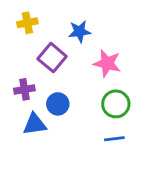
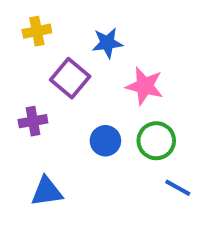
blue circle: (58, 104) -> (105, 141), moved
blue triangle: (35, 124) -> (47, 192), moved
blue line: (114, 139) -> (178, 188), moved, turned 36

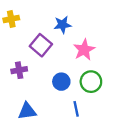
yellow cross: (37, 31) -> (11, 19), moved
pink star: (145, 86) -> (84, 50), turned 30
blue line: (178, 188) -> (76, 109), moved, turned 49

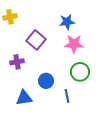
blue star: (62, 25) -> (67, 22), moved
pink star: (84, 50) -> (74, 44), turned 30
blue circle: (61, 82) -> (46, 81), moved

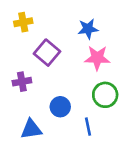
yellow cross: (10, 17) -> (23, 22), moved

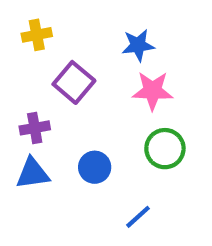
blue line: (88, 127) -> (138, 217), moved, turned 60
blue triangle: (31, 129) -> (33, 173), moved

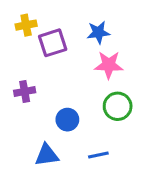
purple square: (74, 82) -> (53, 43), moved, turned 32
blue triangle: (33, 173) -> (47, 155), moved
blue line: (138, 217) -> (98, 155), turned 30

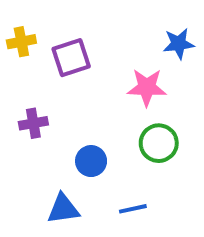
yellow cross: (26, 25) -> (21, 42), moved
blue star: (98, 32) -> (179, 44), moved

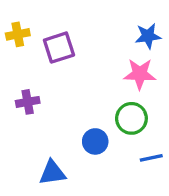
pink star: (147, 87) -> (140, 74), moved
blue circle: (91, 161) -> (95, 141), moved
blue line: (133, 209) -> (151, 158), moved

